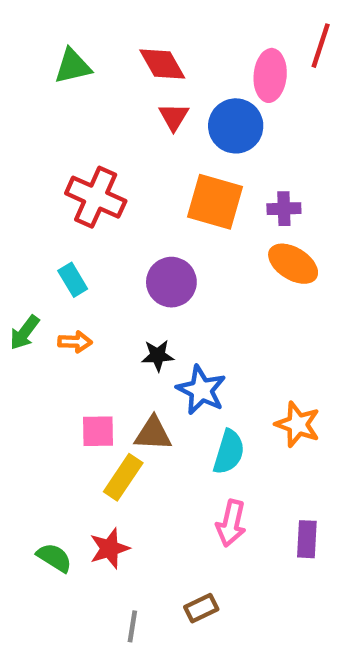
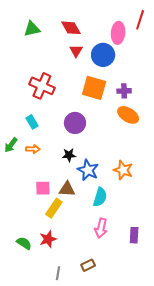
orange star: (298, 424) -> (123, 170), moved

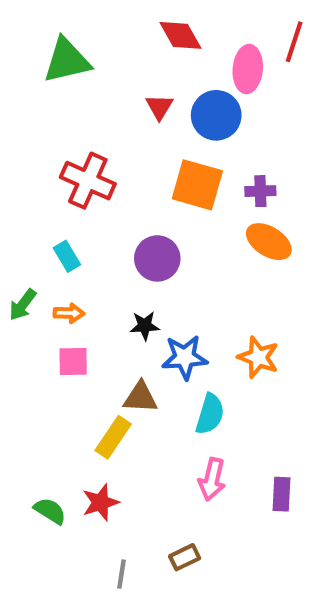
red diamond: (71, 28) -> (180, 35), moved
green triangle: (32, 29) -> (67, 61), size x1.4
blue star: (88, 170) -> (185, 357), turned -30
pink square: (43, 188) -> (73, 362), moved

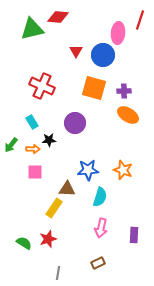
red diamond: (180, 35) -> (58, 17), moved, turned -55
black star: (145, 326) -> (49, 140), moved
brown rectangle: (185, 557) -> (98, 263), moved

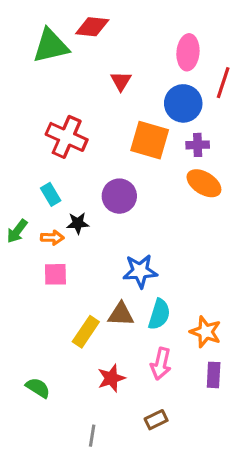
red line: (140, 20) -> (223, 83), moved
blue circle: (103, 55) -> (183, 103), moved
orange star: (123, 170) -> (206, 332), moved
brown triangle: (67, 189) -> (121, 314), moved
red star: (48, 239) -> (111, 378), moved

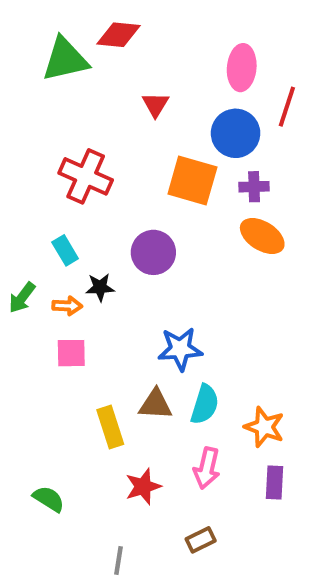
yellow rectangle: (86, 332) -> (110, 427), turned -52

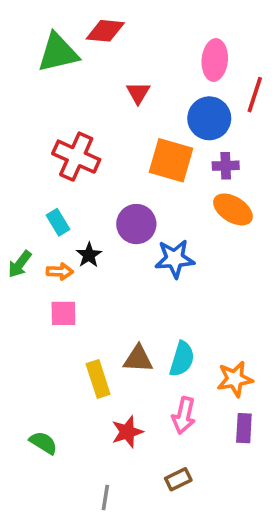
black star: (100, 287) -> (89, 255), turned -30
blue star: (180, 349) -> (175, 259), moved
orange star: (264, 427) -> (235, 379), turned -30

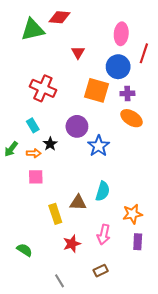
blue star: (175, 259) -> (99, 146), turned -30
cyan semicircle: (182, 359) -> (103, 191), moved
gray line: (105, 497) -> (59, 281), turned -40

